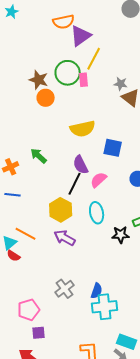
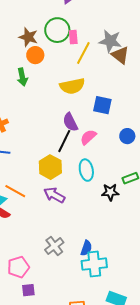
yellow line: (94, 59) -> (83, 53), moved
gray star: (121, 84) -> (110, 41), size x1.6
green arrow: (39, 156) -> (22, 77), moved, turned -144

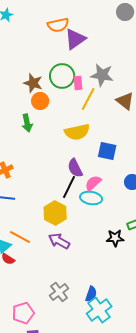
gray star: (110, 41) -> (102, 75), moved
cyan ellipse: (86, 170) -> (91, 198), moved, turned -70
cyan cross: (94, 264) -> (99, 310), turned -30

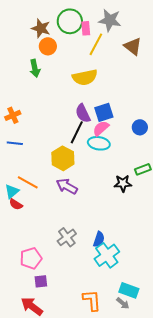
blue square: (107, 151) -> (104, 112), moved, turned -30

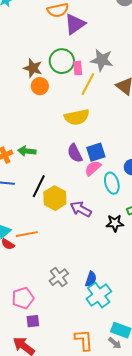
green arrow: (35, 68) -> (27, 151), moved, turned 108
black line: (77, 132) -> (39, 186), moved
cyan ellipse: (99, 143) -> (112, 183), moved, turned 65
orange line: (28, 182) -> (27, 234), moved, turned -40
purple arrow: (67, 186) -> (81, 209), moved

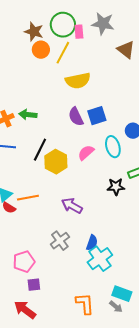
yellow line: (88, 84) -> (63, 53), moved
pink semicircle: (93, 168) -> (86, 153), moved
purple arrow: (81, 209) -> (72, 206), moved

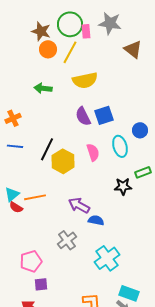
green arrow: (28, 115) -> (43, 88), moved
pink semicircle: (86, 153) -> (93, 152), turned 114
blue semicircle: (92, 243) -> (96, 220), moved, turned -98

